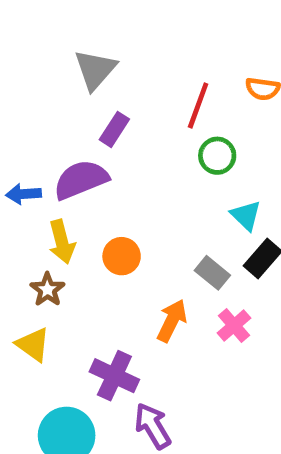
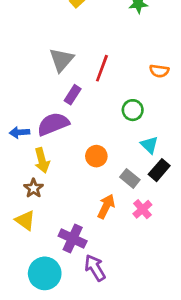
red line: (198, 105) -> (102, 68), moved
orange circle: (122, 256) -> (96, 156), moved

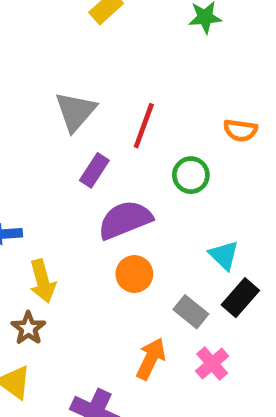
green circle: (133, 110) -> (191, 175), moved
purple semicircle: (53, 124) -> (125, 220), moved

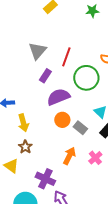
green circle: (191, 175) -> (86, 78), size x1.6
gray rectangle: (191, 312) -> (80, 128), moved
brown star: (28, 328) -> (25, 147), moved

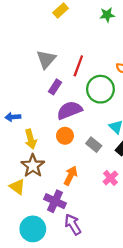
orange circle: (62, 120) -> (65, 136), moved
brown star: (25, 147) -> (33, 166), size x1.5
orange arrow: (69, 156) -> (71, 176), moved

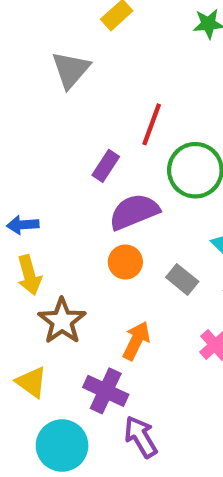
gray triangle: (46, 59) -> (71, 70), moved
yellow arrow: (31, 139) -> (29, 275), moved
yellow triangle: (17, 187) -> (31, 382), moved

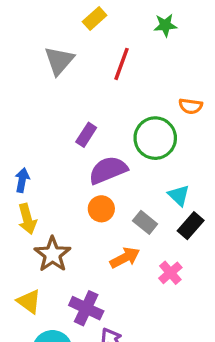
red line: (152, 124) -> (122, 64), moved
blue arrow: (23, 225) -> (22, 180), turned 105
orange arrow: (136, 341) -> (125, 258), moved, turned 36

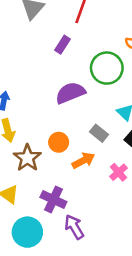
purple rectangle: (86, 135) -> (63, 45), moved
orange circle: (101, 209) -> (59, 142), moved

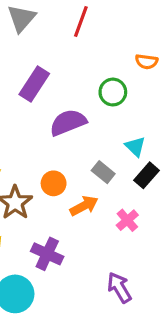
purple rectangle: (63, 45) -> (34, 84), moved, size x1.5
green circle: (107, 68) -> (113, 92), size x0.7
purple arrow: (74, 227) -> (119, 288), moved

